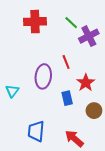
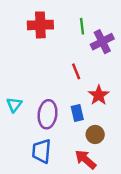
green line: (71, 23) -> (82, 26), turned 40
purple ellipse: (43, 76) -> (48, 114), moved
brown circle: (94, 111) -> (95, 134), moved

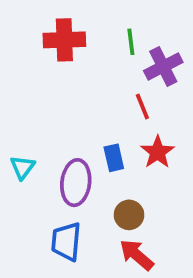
red line: (76, 71) -> (142, 106), moved
blue rectangle: (77, 113) -> (114, 158), moved
brown circle: (95, 134) -> (129, 215), moved

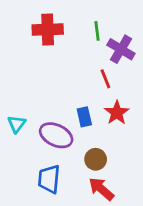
purple cross: (163, 66) -> (121, 49), turned -32
purple ellipse: (76, 183) -> (56, 135), turned -72

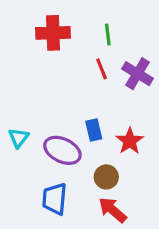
purple cross: (121, 49) -> (138, 74), moved
red line: (105, 79) -> (102, 69), moved
red star: (117, 113) -> (130, 141), moved

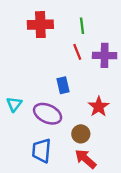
purple cross: (138, 74) -> (105, 55), turned -30
blue rectangle: (94, 130) -> (63, 85), moved

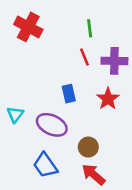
red cross: (40, 25) -> (28, 27), moved, turned 30
red star: (99, 107) -> (108, 99), moved
blue trapezoid: (42, 151) -> (45, 165), turned -40

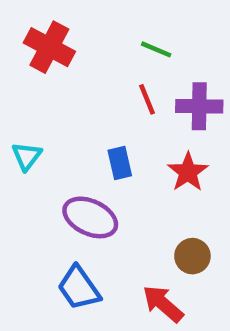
green line: (90, 28) -> (156, 49), turned -60
cyan triangle: (15, 114) -> (27, 156), moved
brown circle: (88, 147) -> (192, 256), moved

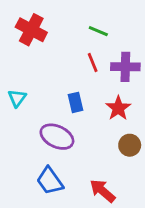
brown circle: (192, 256) -> (130, 145), moved

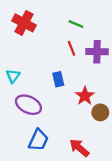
red star: (118, 108) -> (85, 96), moved
purple ellipse: (57, 137) -> (28, 105), moved
blue trapezoid: (50, 181) -> (38, 140), turned -120

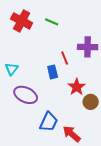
green line: (76, 24) -> (52, 22), moved
red line: (72, 48) -> (65, 58), moved
blue trapezoid: (38, 140) -> (49, 122), moved

